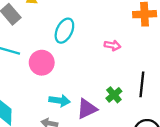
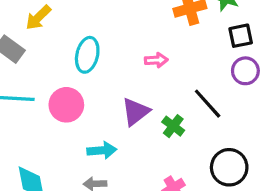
black line: (142, 84) -> (208, 104), turned -35
purple triangle: (87, 109) -> (136, 112), moved

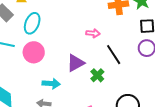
cyan ellipse: (87, 55) -> (32, 23), moved
black line: (208, 104) -> (114, 55), moved

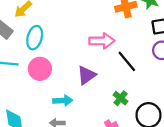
pink arrow: (93, 33) -> (102, 41), size x1.6
green cross: (97, 75) -> (121, 98), moved

